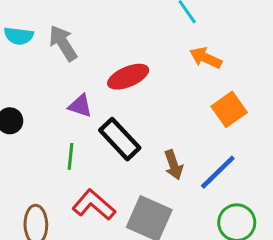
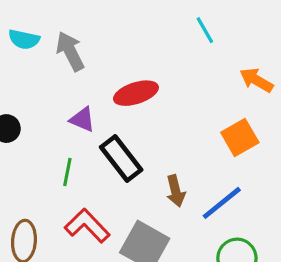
orange arrow: (206, 58) -> (256, 80), moved

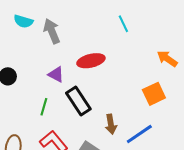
cyan line: (205, 30) -> (123, 24), moved

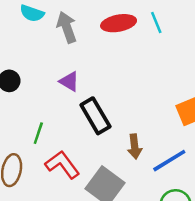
red ellipse: (91, 61) -> (119, 23), moved
green line: (44, 107) -> (38, 133), moved

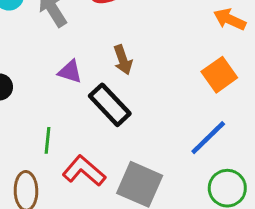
brown arrow: (135, 147) -> (123, 60), moved

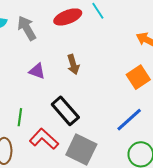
black rectangle: (110, 105) -> (65, 111), moved

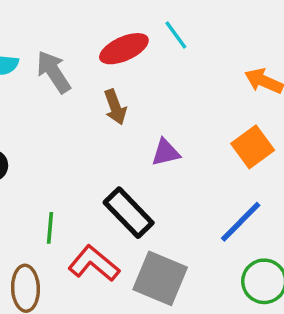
brown arrow: (73, 64) -> (115, 107), moved
purple triangle: (37, 71) -> (166, 153), moved, turned -30

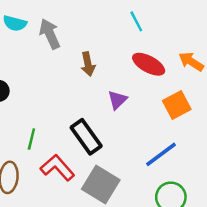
red ellipse: (124, 49) -> (149, 64), moved, turned 44
purple triangle: (166, 153) -> (117, 100), turned -40

